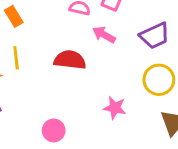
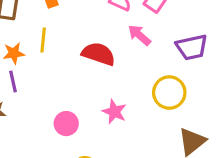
yellow circle: (159, 80) -> (169, 93), moved
pink star: (115, 108) -> (114, 112), moved

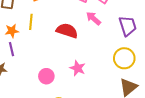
purple trapezoid: (192, 47) -> (128, 26), turned -95
yellow circle: (169, 93) -> (124, 58), moved

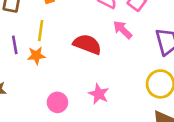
orange star: (12, 31) -> (36, 56), moved
purple line: (12, 49) -> (15, 45), moved

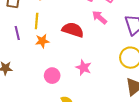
orange star: (36, 56) -> (42, 41), moved

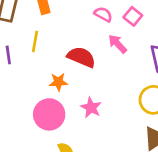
orange star: (42, 41) -> (58, 82), moved
pink circle: (52, 76) -> (49, 114), size x1.5

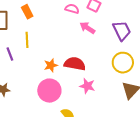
red semicircle: (81, 57) -> (75, 64), moved
pink star: (91, 108) -> (87, 86), moved

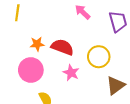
yellow circle: (123, 63) -> (99, 57), moved

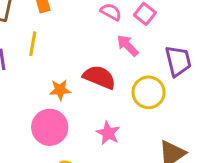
red semicircle: (62, 47) -> (99, 77), moved
yellow circle: (99, 57) -> (149, 92), moved

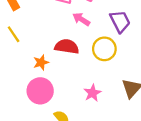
yellow line: (33, 44) -> (14, 34), turned -30
pink star: (108, 133) -> (92, 93), moved, turned 30

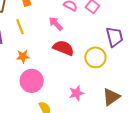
pink arrow: (81, 19) -> (56, 24), moved
orange star: (41, 62) -> (23, 56), moved

